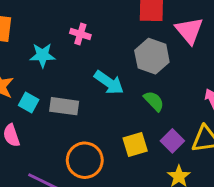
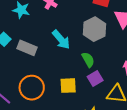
purple square: (172, 141) -> (95, 78), moved

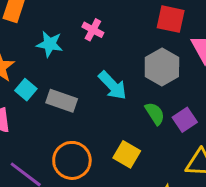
purple square: (95, 78) -> (185, 120), moved
yellow square: (68, 86) -> (127, 154), turned 36

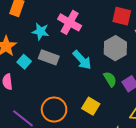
pink cross: (93, 30) -> (70, 22), size x1.6
gray rectangle: (62, 101) -> (49, 57), moved

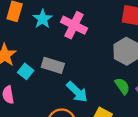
cyan star: (41, 31) -> (43, 19), moved, turned 30
cyan arrow: (82, 60) -> (77, 92), moved

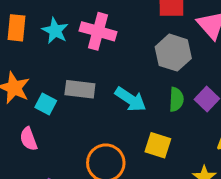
green semicircle: (122, 86) -> (176, 99), turned 48
cyan arrow: (77, 92) -> (131, 99), moved

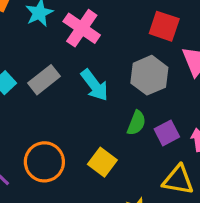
gray rectangle: (80, 89) -> (44, 80), turned -64
cyan arrow: (131, 99) -> (95, 85), moved

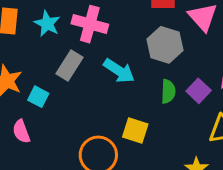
gray rectangle: (44, 80) -> (69, 66), moved
yellow square: (102, 162) -> (135, 130), moved

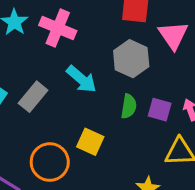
gray rectangle: (69, 66) -> (33, 97), moved
purple square: (199, 91) -> (160, 110), turned -35

